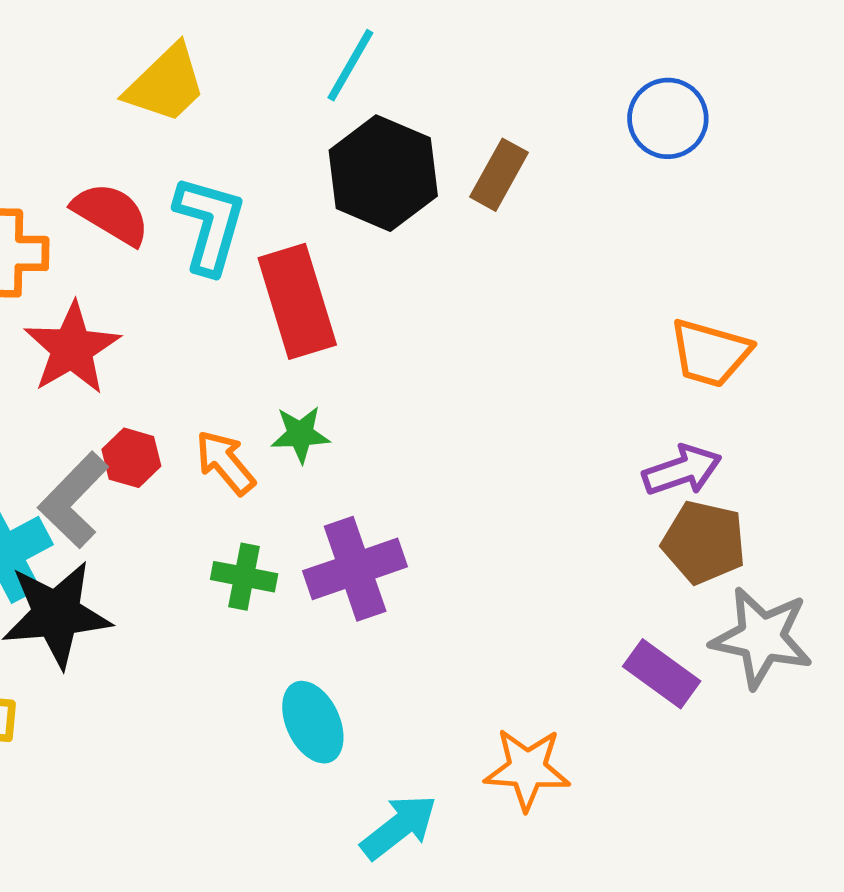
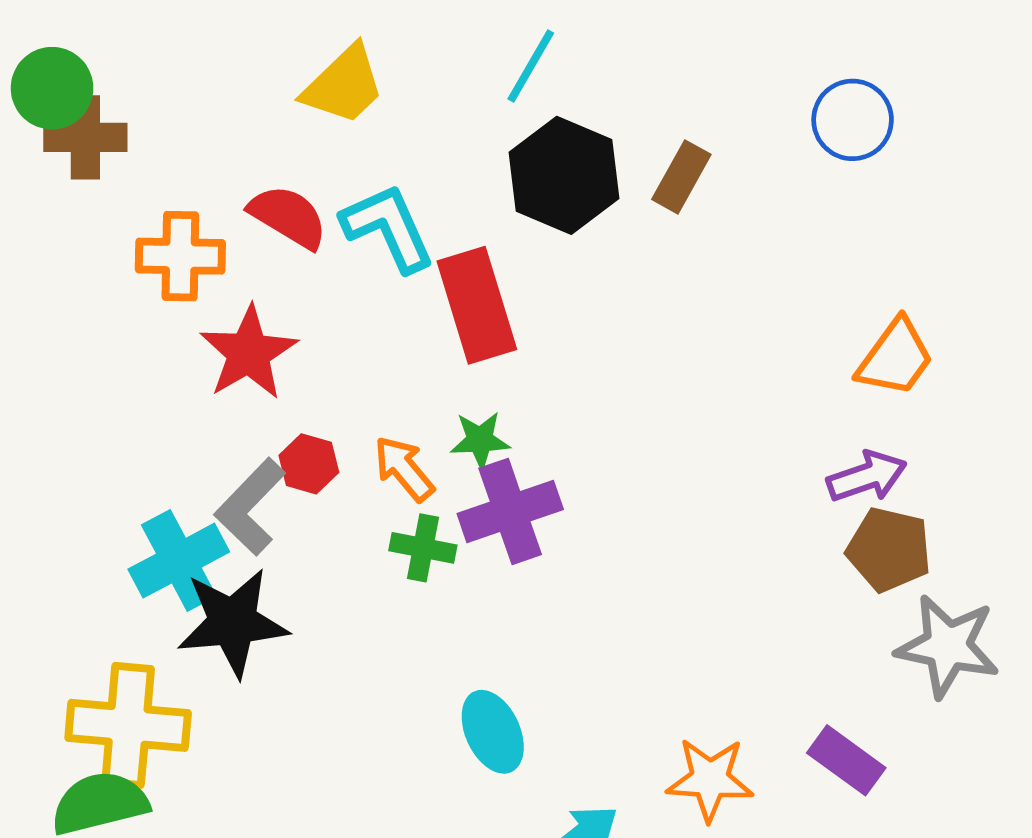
cyan L-shape: (210, 225) -> (388, 228), turned -40
orange trapezoid: (710, 353) -> (895, 358), turned -70
purple cross: (355, 569) -> (510, 511), moved
green cross: (244, 577) -> (423, 548), moved
purple rectangle: (662, 674) -> (846, 760), moved

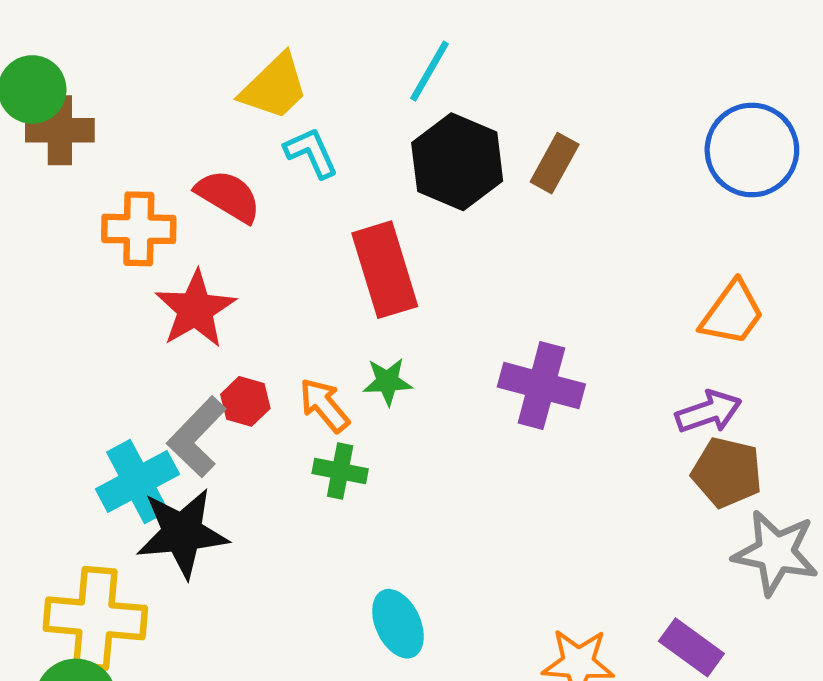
blue circle: (853, 120) -> (752, 150), moved, size x1.4
cyan L-shape: (388, 228) -> (311, 153), moved, size x0.7
purple cross: (510, 511) -> (541, 386), moved, turned 34

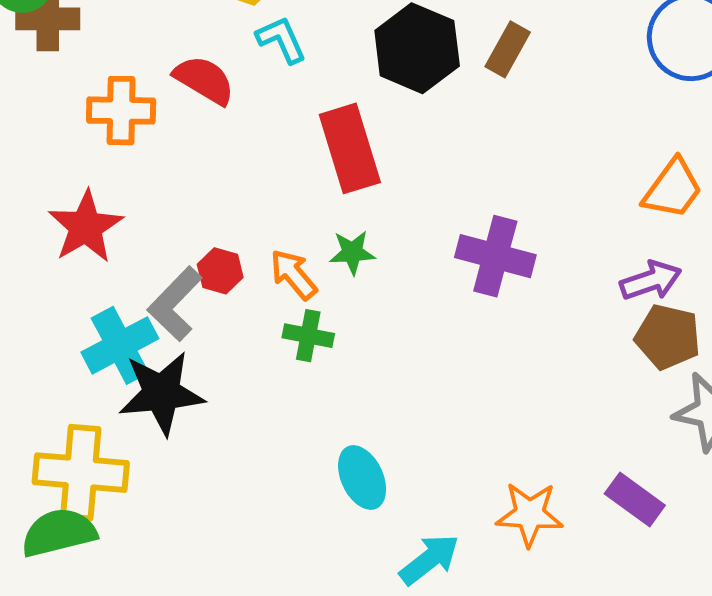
red star: (195, 309) -> (86, 227), moved

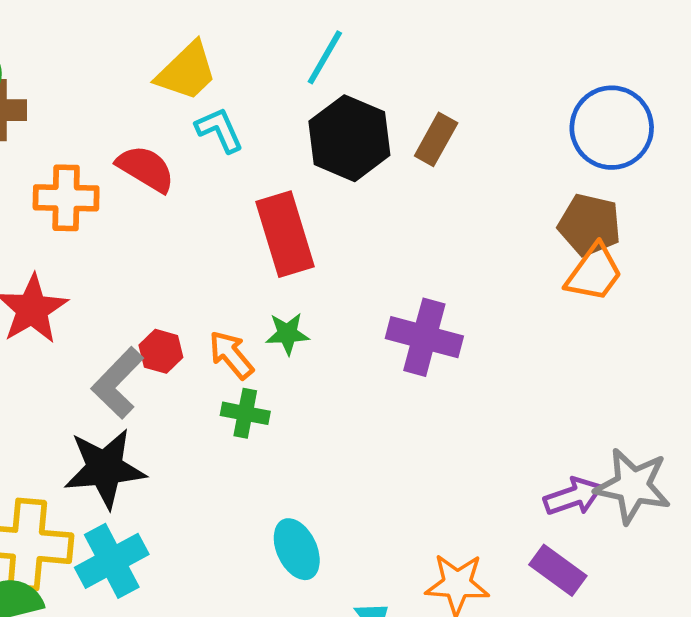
purple arrow: (651, 281) -> (573, 496), moved
brown pentagon: (668, 337) -> (589, 225), moved
cyan cross: (120, 345) -> (112, 561), moved

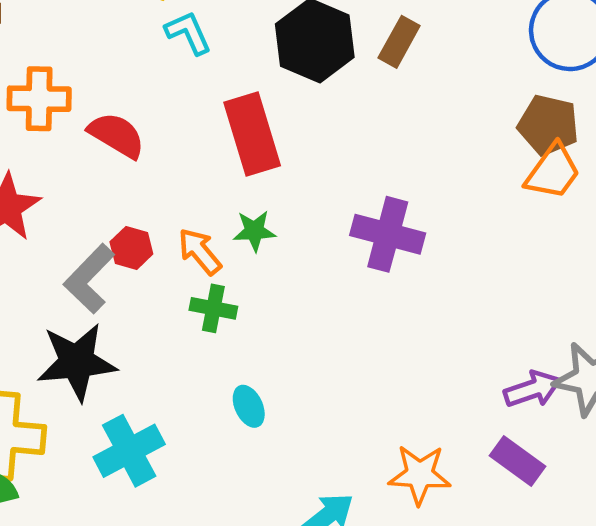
red semicircle: (146, 169) -> (117, 135), moved
cyan ellipse: (297, 549) -> (249, 406), moved, size x0.7
cyan cross: (112, 561) -> (129, 451), moved

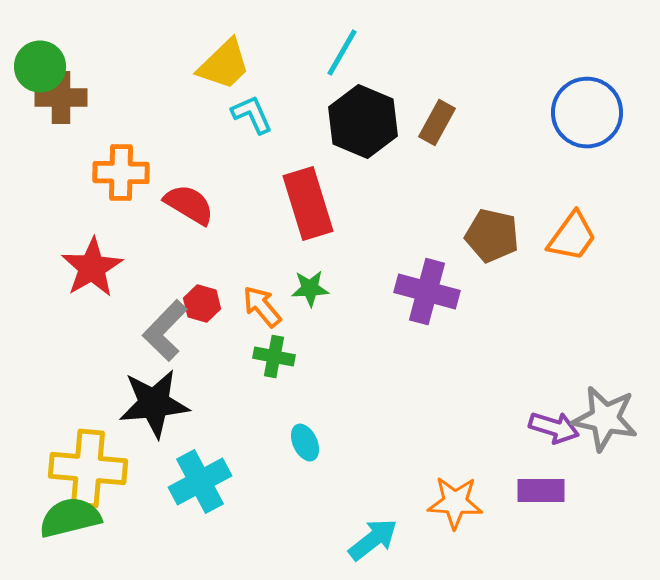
brown pentagon: (548, 125) -> (492, 236), moved
purple arrow: (532, 389) -> (554, 428), turned 36
purple rectangle: (518, 461) -> (541, 491), turned -36

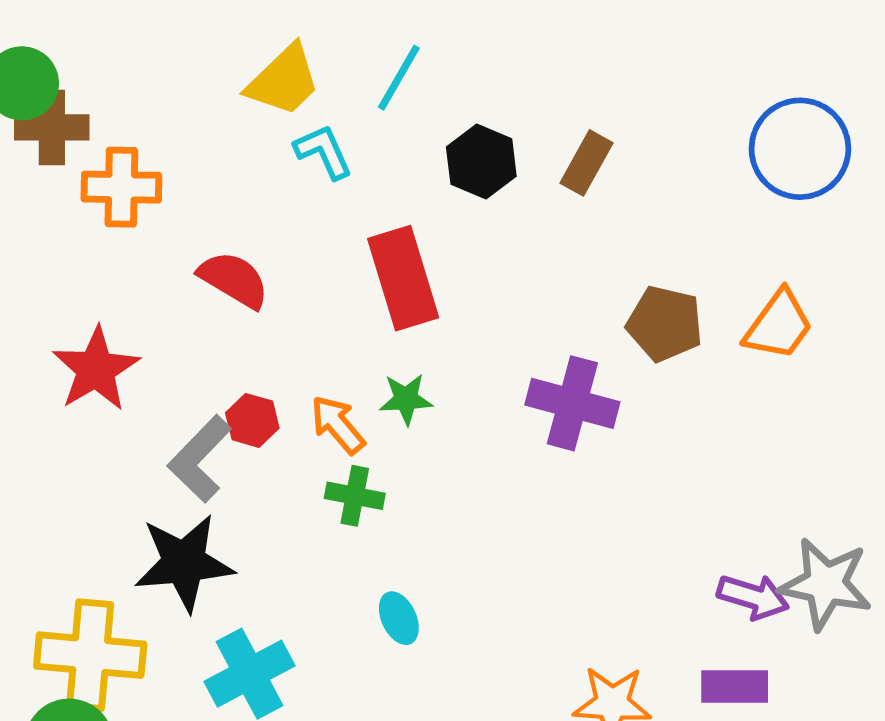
cyan line: (342, 53) -> (399, 78), moved
black hexagon: (363, 122) -> (481, 162), size x0.7
orange cross: (121, 173) -> (121, 187), moved

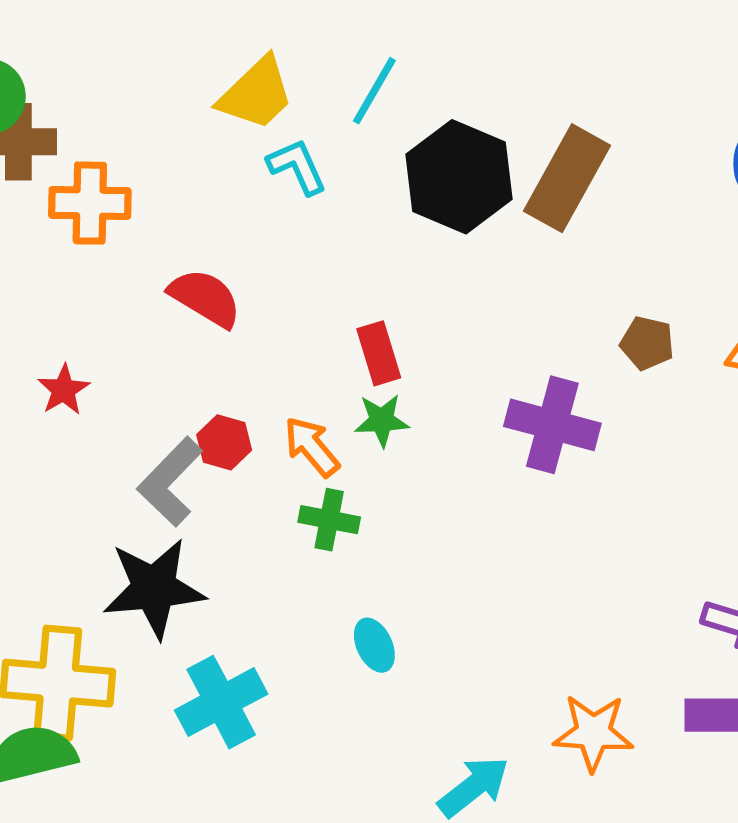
black hexagon: (481, 162) -> (459, 177), size x1.5
brown rectangle: (587, 163) -> (567, 178), size x1.6
red rectangle: (403, 278) -> (379, 353), moved, size x0.6
brown pentagon: (665, 324) -> (647, 343), size x0.7
red star: (96, 369) -> (64, 390), size x0.6

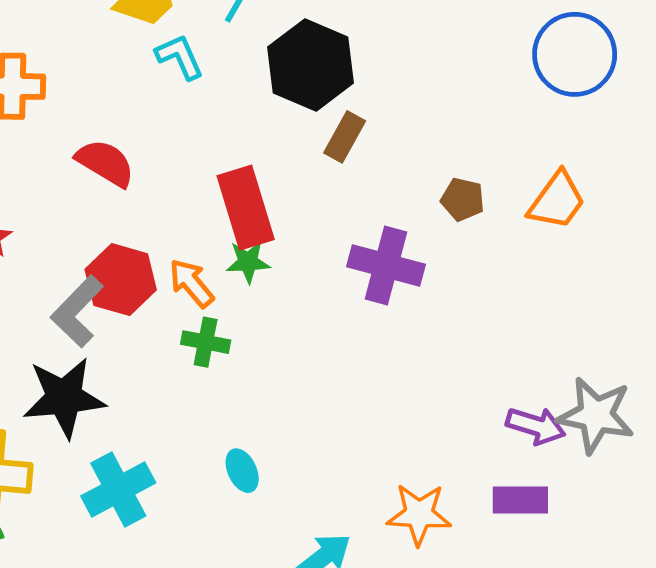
brown rectangle: (567, 178) -> (345, 137), moved, size x0.6
red rectangle: (379, 353) -> (246, 208), size x1.6
red hexagon: (224, 442) -> (121, 280), size x1.6
cyan ellipse: (374, 645) -> (242, 471), moved

